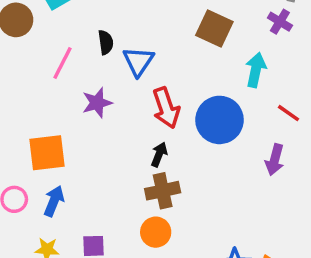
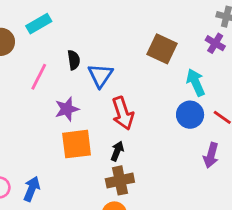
cyan arrow: (256, 70) -> (196, 82), turned -36
blue circle: (220, 120) -> (190, 115), moved, size x0.7
orange square: (47, 153) -> (77, 144), moved

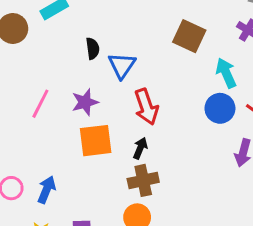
pink line: (39, 77) -> (40, 104), moved

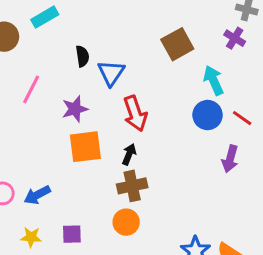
brown square: (189, 36) -> (177, 44), turned 36
pink line: (40, 104) -> (31, 89), moved
blue arrow: (47, 190) -> (37, 195), turned -140

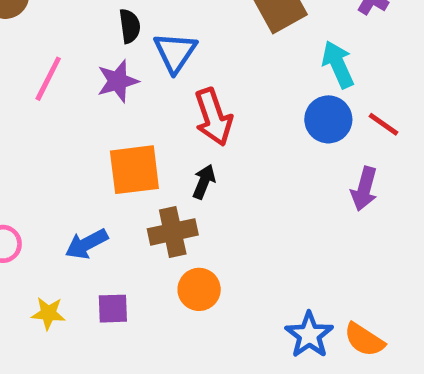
purple star: (75, 109) -> (118, 81), moved
brown cross: (132, 186) -> (173, 232), moved
blue arrow: (37, 195) -> (87, 244), moved

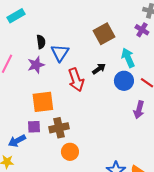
black arrow: (204, 182) -> (99, 69), moved, turned 32
blue arrow: (87, 244) -> (17, 141), moved
purple square: (113, 309) -> (34, 127), moved

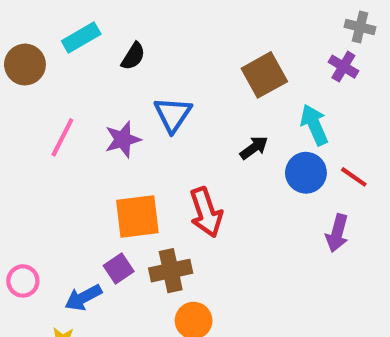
black semicircle: (41, 42) -> (133, 56), moved, turned 40
red arrow: (76, 80) -> (206, 212), moved
purple square: (34, 127) -> (119, 268), turned -32

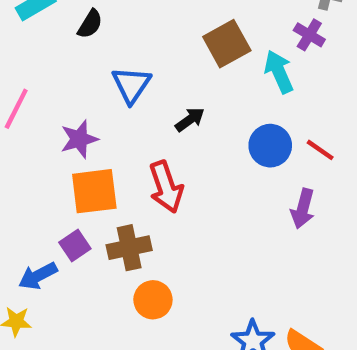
cyan arrow: (314, 125) -> (279, 72), moved
purple star: (123, 139) -> (79, 139), moved
black arrow: (254, 148) -> (190, 120), moved

